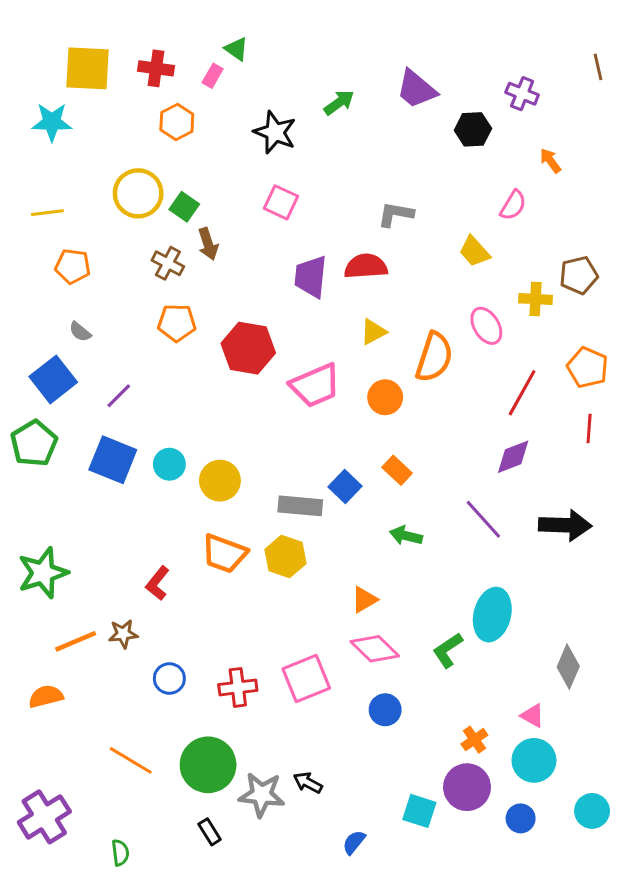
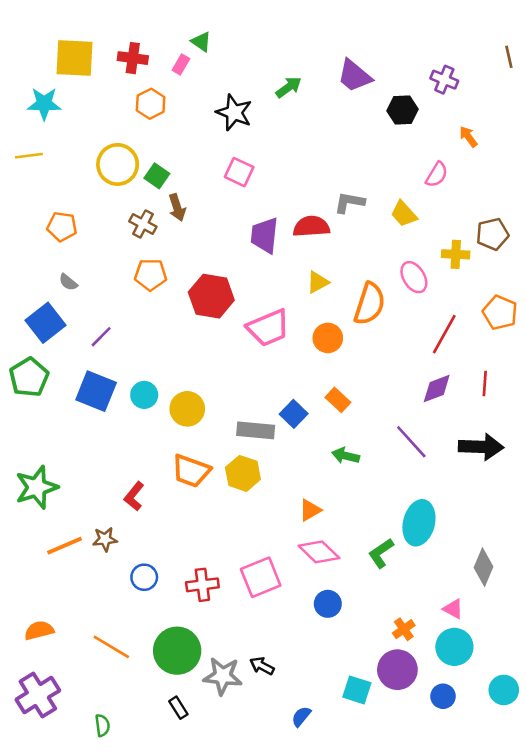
yellow line: (47, 213) -> (29, 156), moved
gray L-shape: (396, 214) -> (349, 202), moved
red line: (589, 429) -> (485, 384), moved
orange semicircle: (46, 696) -> (39, 630), moved

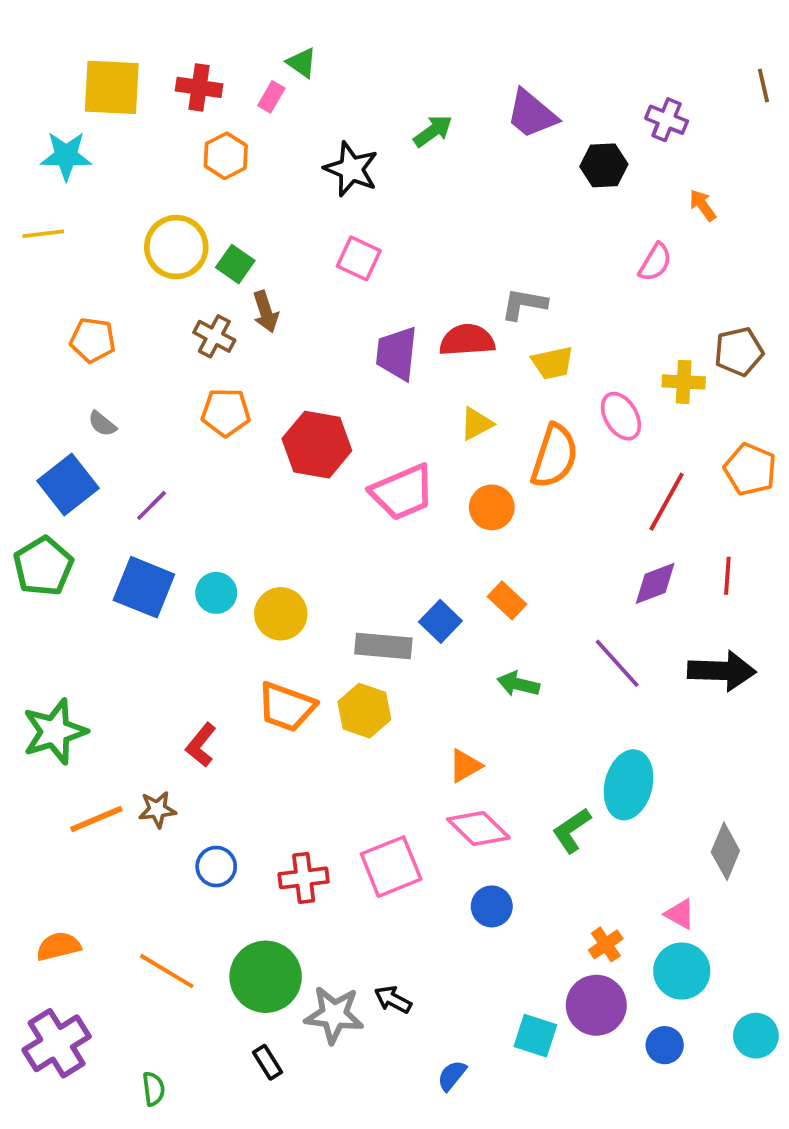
yellow trapezoid: (404, 214) -> (553, 363), moved, turned -60

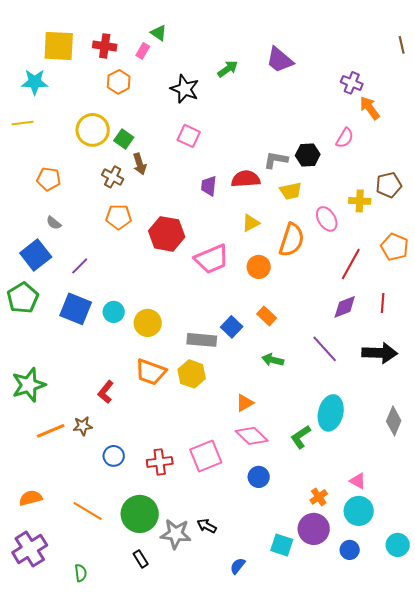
purple cross: (667, 120) -> (352, 83), moved
black hexagon: (604, 165) -> (308, 155), moved
orange arrow: (703, 205) -> (370, 108), size x1.4
purple trapezoid: (397, 353) -> (209, 186), size x0.7
gray diamond: (725, 851) -> (394, 421), moved

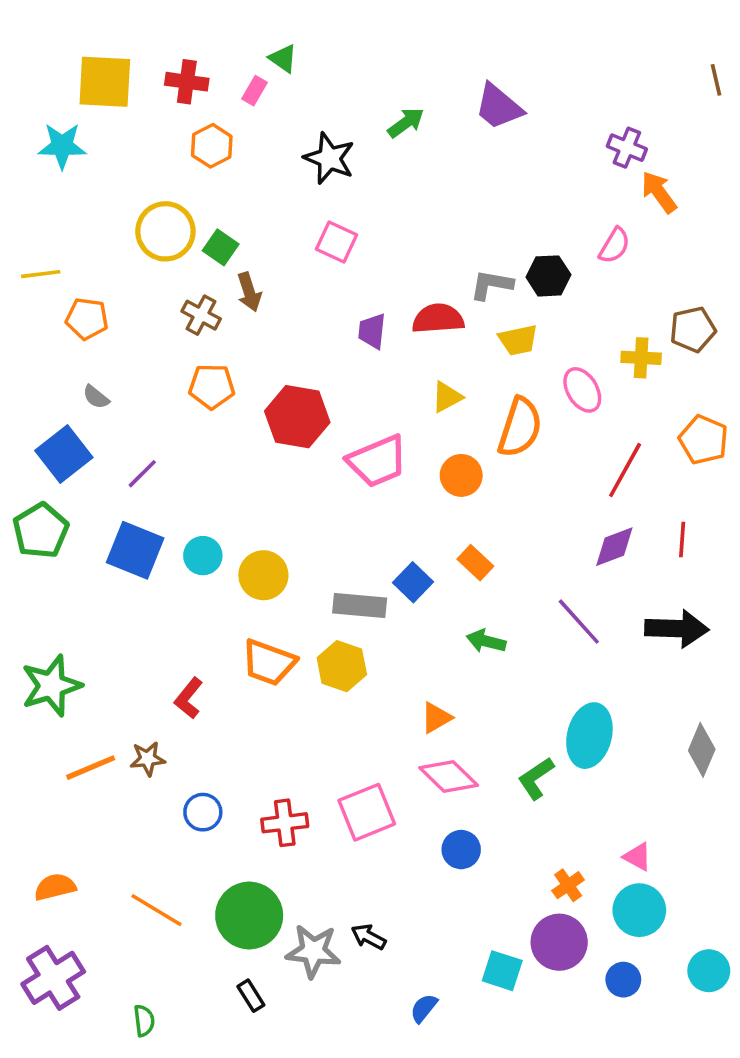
yellow line: (23, 123) -> (41, 274), moved

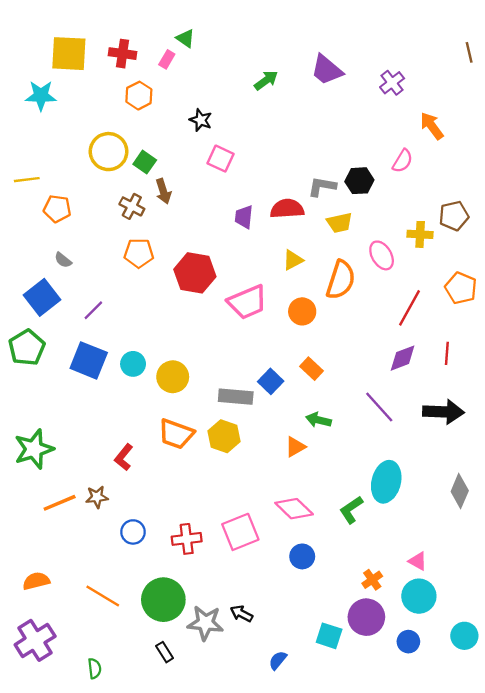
purple cross: (627, 148) -> (392, 83), moved, turned 30
black star: (329, 158) -> (201, 120), moved, size x0.7
orange triangle: (436, 718) -> (295, 447), moved

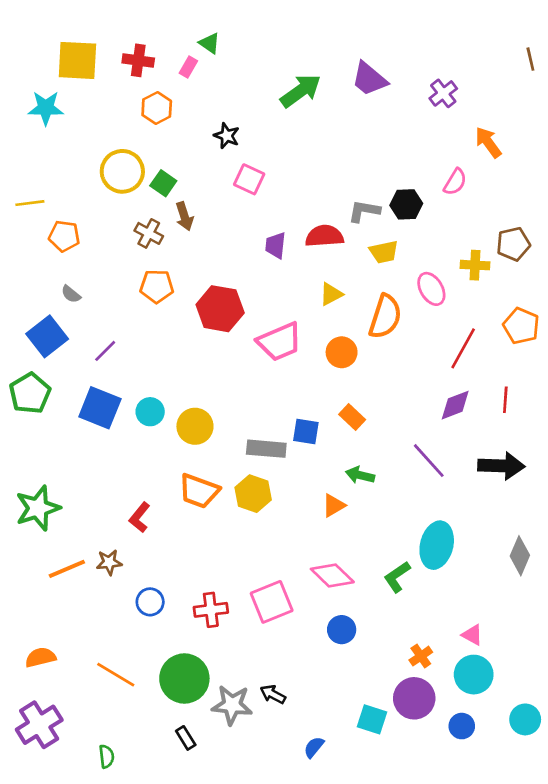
green arrow: (266, 80) -> (301, 91), size x1.5
blue square: (271, 381) -> (306, 432), turned -35

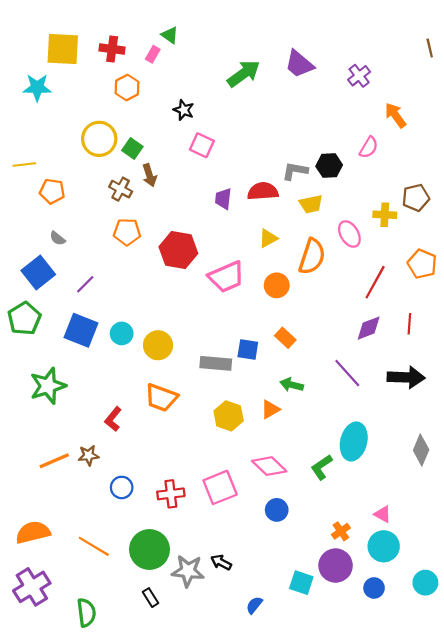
yellow hexagon: (253, 494) -> (229, 416), moved
green star: (38, 508) -> (48, 386), moved
orange semicircle: (40, 657) -> (33, 532), size x1.4
green semicircle: (106, 756) -> (86, 613), size x1.5

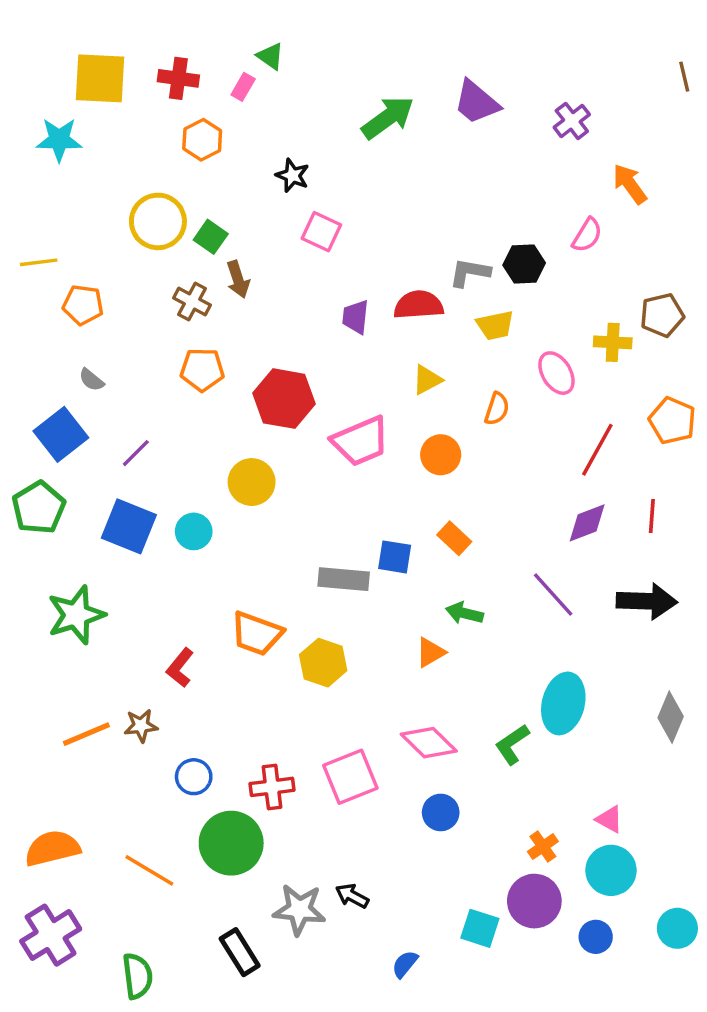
orange semicircle: (312, 256) -> (497, 409), size x0.6
yellow circle: (158, 345) -> (252, 482), moved
yellow hexagon: (229, 416) -> (323, 663), moved
green circle: (149, 549) -> (231, 843), moved
black rectangle: (151, 598) -> (240, 952), size x1.5

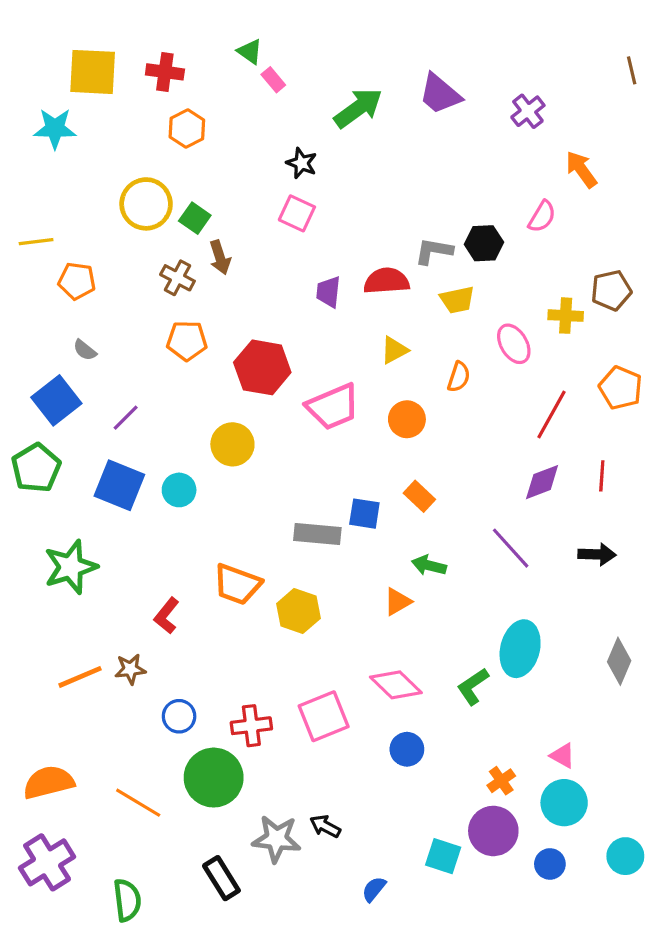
pink rectangle: (243, 87) -> (273, 80), moved, turned -70
black star: (292, 175) -> (302, 163), moved
black arrow: (647, 601) -> (597, 554), size x0.7

